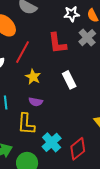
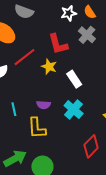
red line: (22, 52) -> (24, 57), turned 30
yellow star: (33, 77) -> (49, 67), moved
cyan cross: (52, 142) -> (74, 110), moved

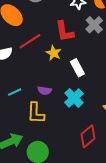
cyan line: (14, 109) -> (15, 92), turned 72

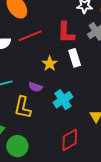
yellow star: (54, 53) -> (50, 64), moved
white rectangle: (77, 68) -> (75, 58), moved

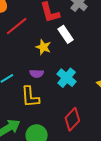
red diamond: (70, 140) -> (72, 119), moved

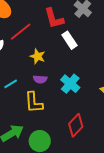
yellow star: (43, 47) -> (38, 56), moved

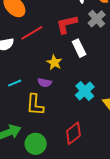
red L-shape: (54, 18) -> (67, 24), turned 85
yellow star: (38, 56) -> (54, 62), moved
cyan cross: (70, 84) -> (85, 91), moved

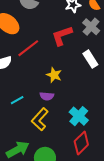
white rectangle: (79, 48) -> (90, 59), moved
cyan cross: (85, 91) -> (79, 116), moved
yellow L-shape: (35, 105) -> (40, 119), turned 45

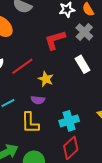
red line: (28, 48) -> (22, 66), moved
cyan cross: (79, 116) -> (69, 121), turned 30
yellow L-shape: (40, 119) -> (30, 123), turned -45

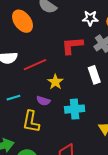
cyan cross: (69, 121) -> (75, 109), moved

